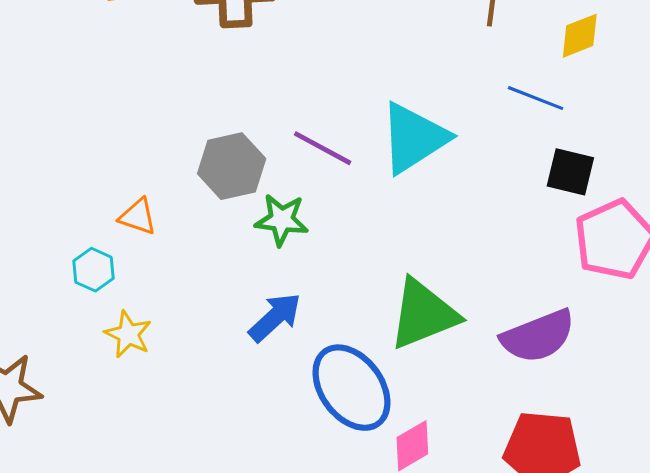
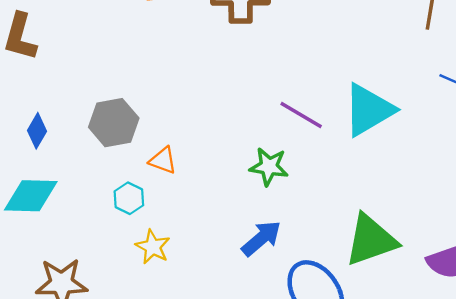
gray hexagon: (232, 166) -> (114, 123), moved

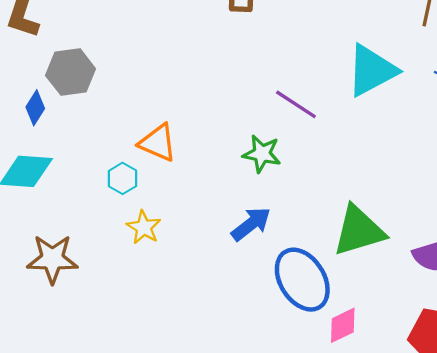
cyan triangle: (369, 110) -> (372, 70), moved
gray hexagon: (114, 123) -> (71, 72), moved
orange triangle: (163, 160) -> (158, 143), size x1.4

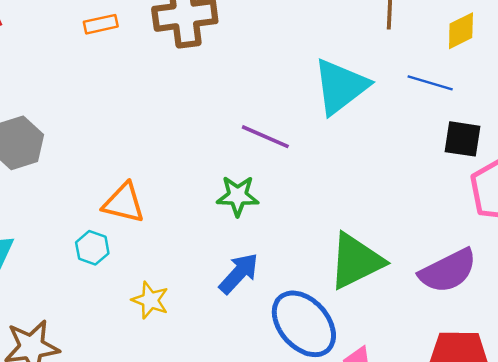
yellow star: (144, 227) -> (150, 300), moved

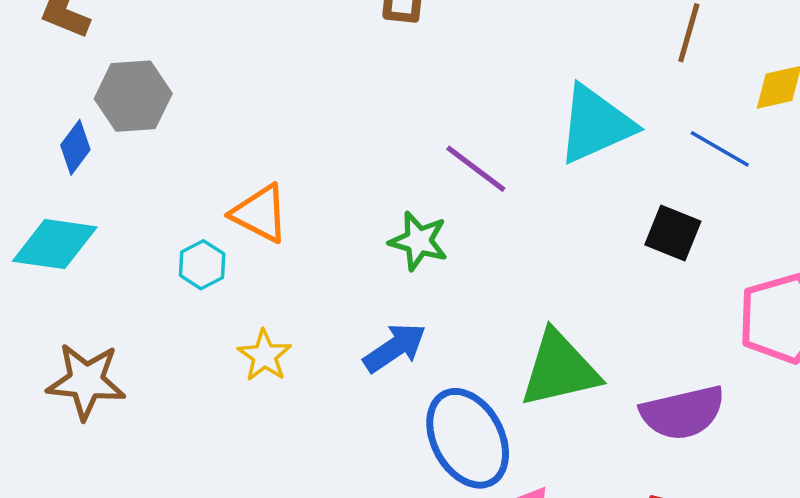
black square: (463, 139) -> (673, 233), moved

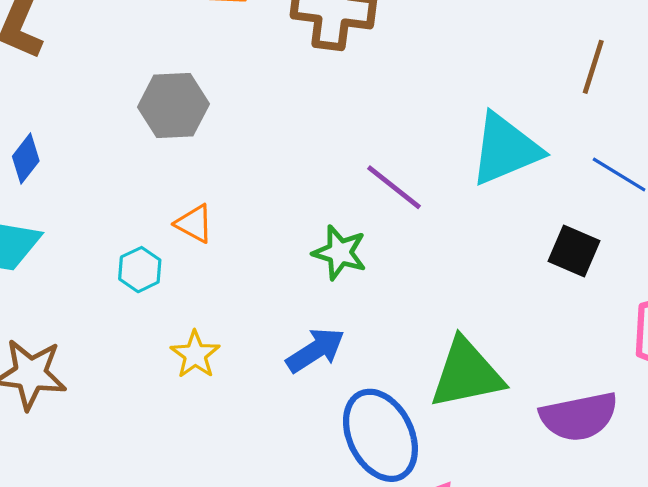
gray hexagon: (133, 96) -> (173, 106), moved
orange triangle: (260, 213) -> (194, 224), size x0.7

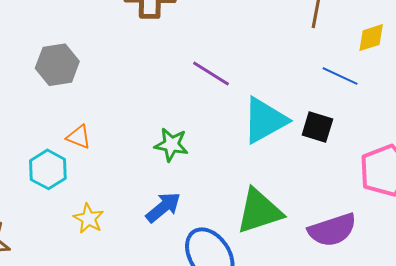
cyan triangle: (505, 149) -> (265, 120), moved
purple line: (394, 187) -> (211, 74), moved
cyan hexagon: (140, 270) -> (48, 169), size x1.4

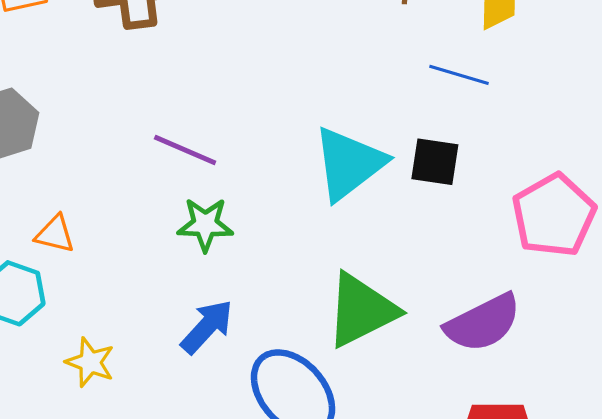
purple line: (211, 74) -> (185, 150), moved

